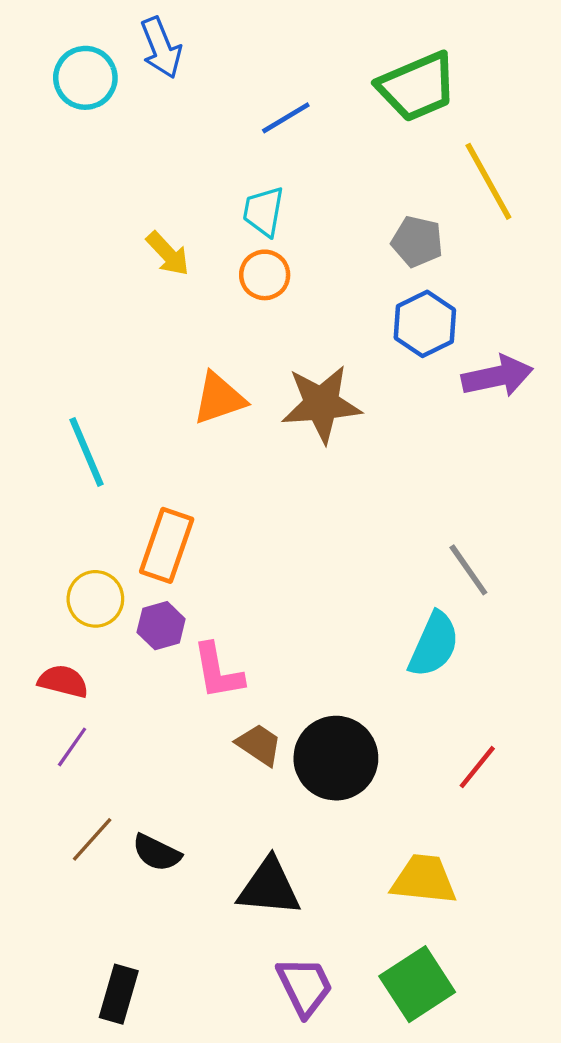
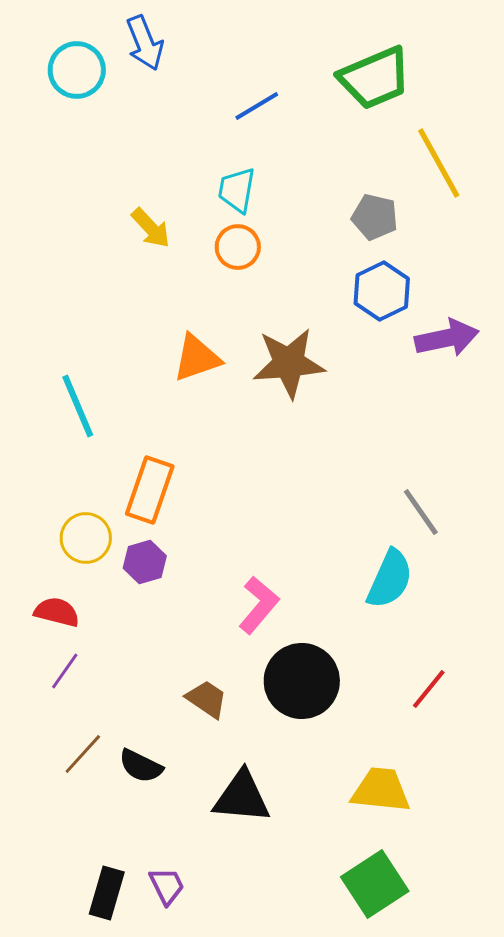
pink L-shape: (218, 671) -> (259, 605), moved, turned -130
brown trapezoid: (259, 745) -> (207, 699), moved
purple trapezoid: (305, 986) -> (167, 886), moved, size x0.7

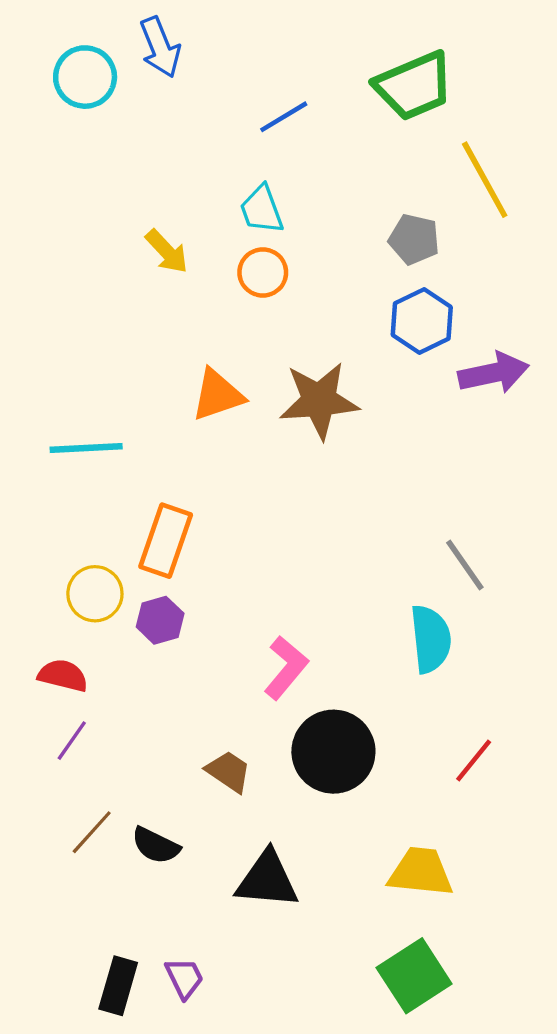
cyan trapezoid: (237, 190) -> (262, 210), turned -30
cyan line: (78, 406) -> (86, 448), turned -70
cyan semicircle: (390, 579) -> (431, 639), turned -30

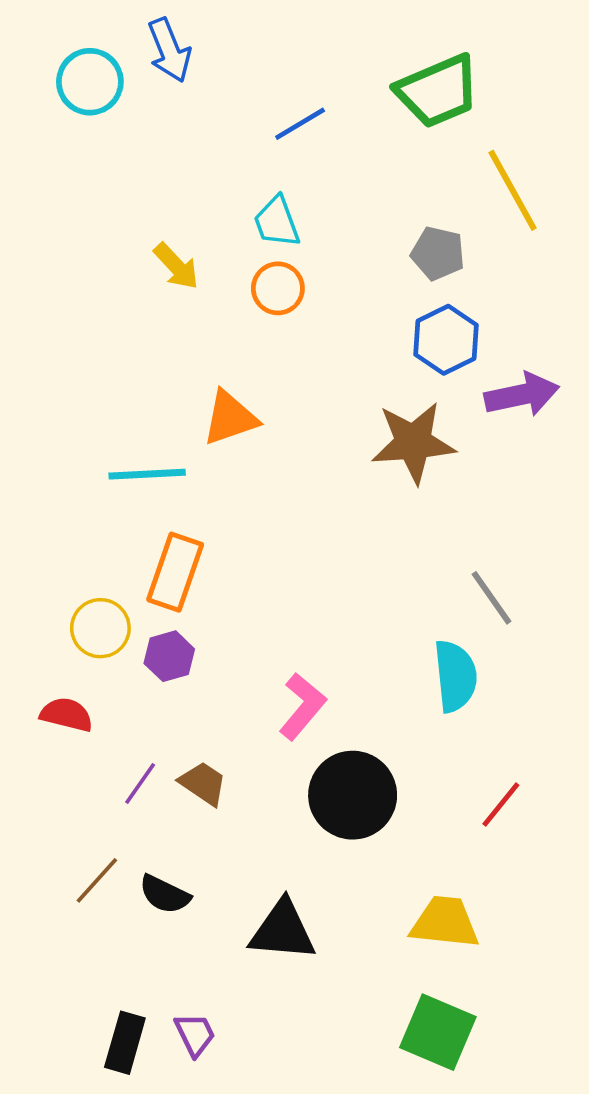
brown star: (319, 401) -> (413, 442), moved
cyan line: (86, 448) -> (147, 474), moved
purple line: (72, 741) -> (140, 783), moved
brown trapezoid: (229, 771) -> (203, 783), moved
green square: (414, 976) -> (438, 1032), turned -34

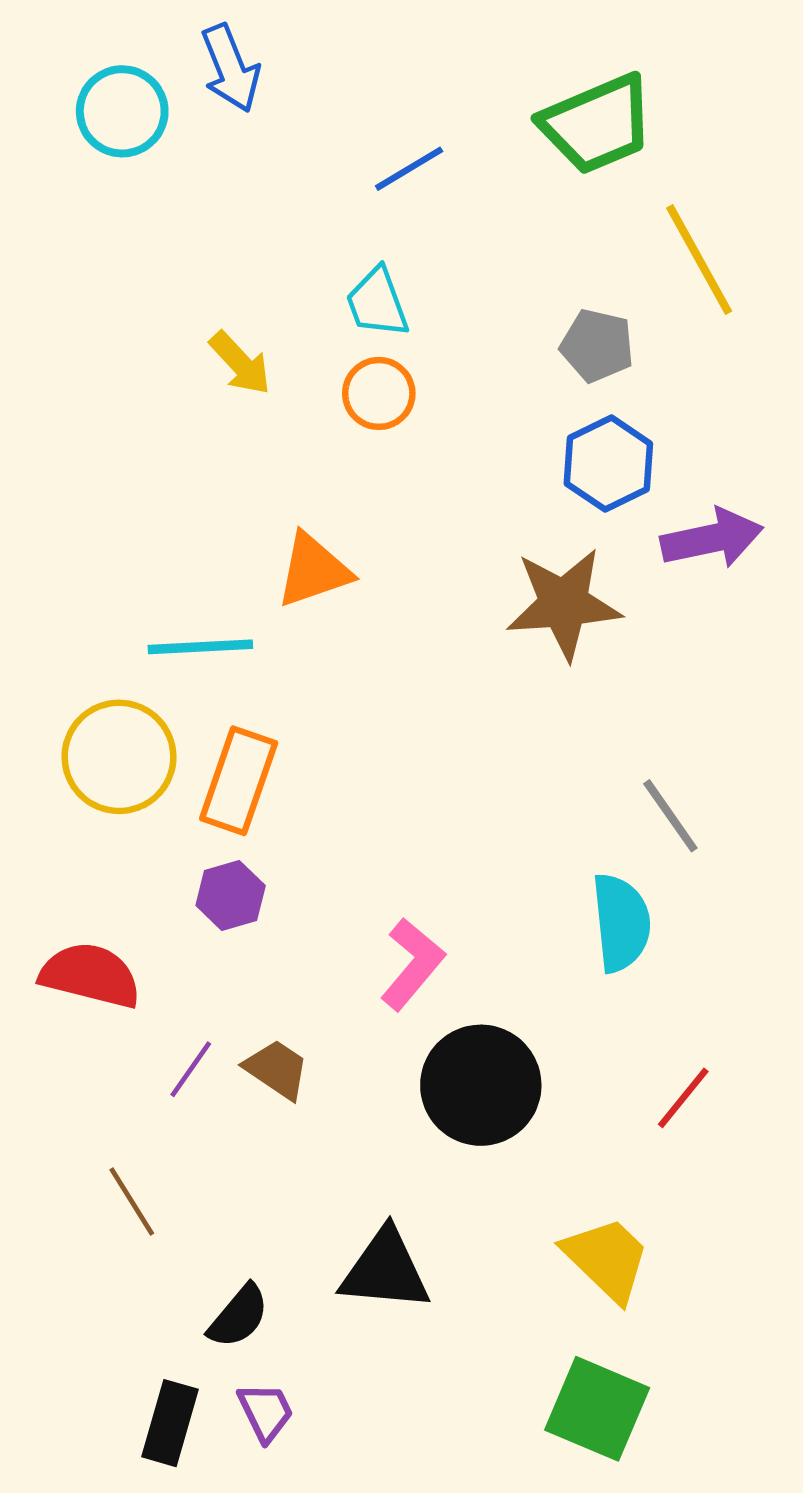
yellow circle: (100, 628) -> (119, 757), moved, size x1.4
red semicircle: (67, 715) -> (90, 975), size x1.4
brown line: (97, 880) -> (132, 1202), turned -74
black semicircle: (165, 894) -> (239, 1316), moved, turned -76
yellow trapezoid: (445, 922) -> (607, 1259), turned 38

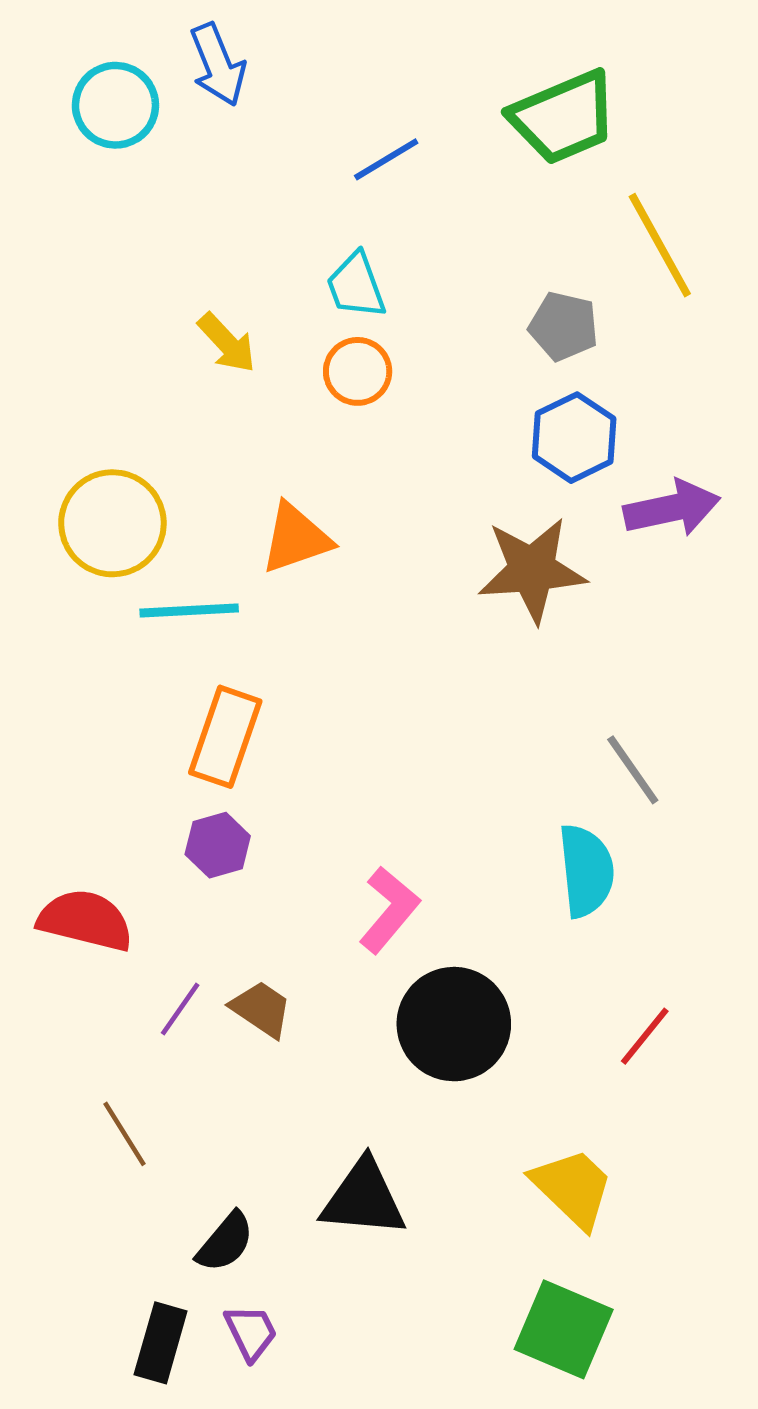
yellow circle: (119, 757) -> (112, 523), moved

